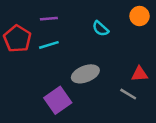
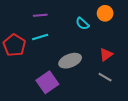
orange circle: (140, 16) -> (105, 13), moved
red pentagon: (17, 39) -> (14, 45), moved
red triangle: (140, 74) -> (106, 54), moved, turned -32

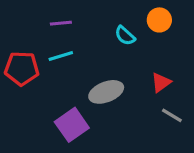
red pentagon: (14, 45) -> (22, 68), turned -30
gray line: (105, 77) -> (172, 115), moved

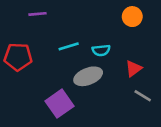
purple line: (61, 23) -> (37, 14), moved
cyan semicircle: (125, 36) -> (101, 50), moved, turned -48
cyan line: (61, 56) -> (69, 46), moved

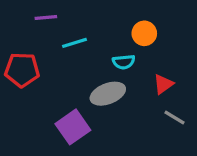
orange circle: (132, 17) -> (144, 33), moved
cyan line: (69, 46) -> (74, 43), moved

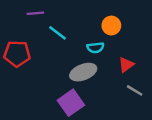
cyan line: (74, 43) -> (57, 33), turned 54
purple square: (73, 127) -> (71, 103), moved

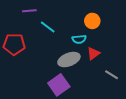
red triangle: (126, 65) -> (93, 53), moved

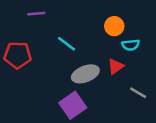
cyan line: (48, 27) -> (67, 44), moved
cyan semicircle: (79, 39) -> (131, 45), moved

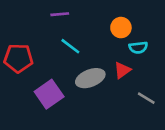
purple line: (36, 14) -> (60, 14), moved
purple square: (73, 105) -> (49, 94), moved

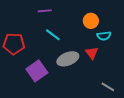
red triangle: (122, 70) -> (92, 53), turned -32
gray line: (146, 98) -> (108, 87), moved

